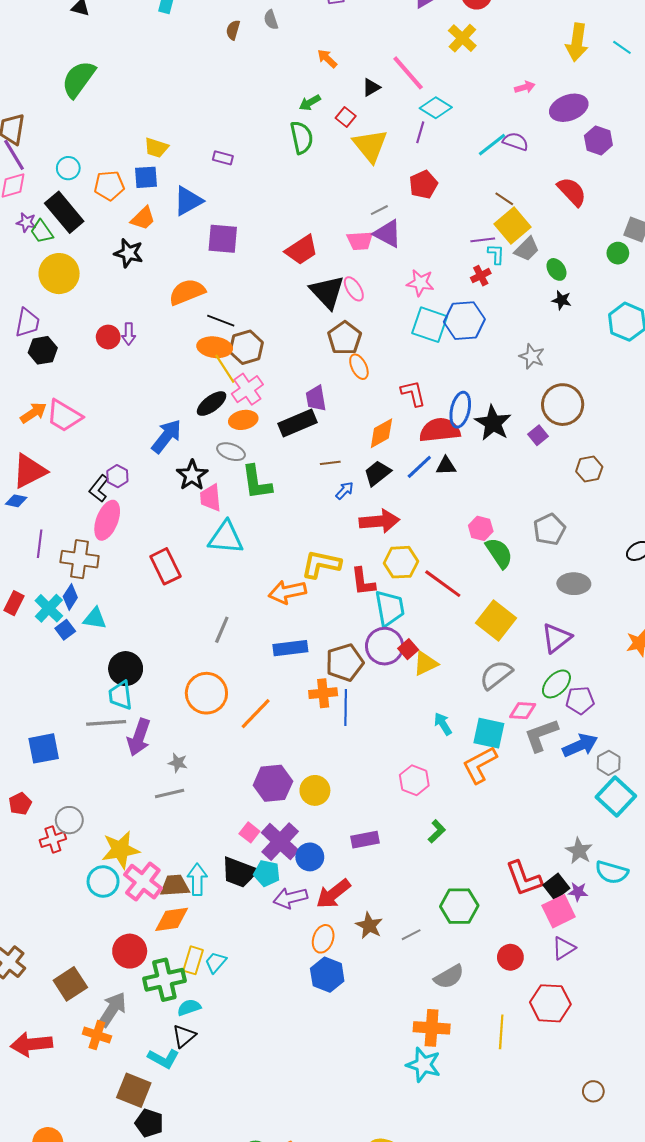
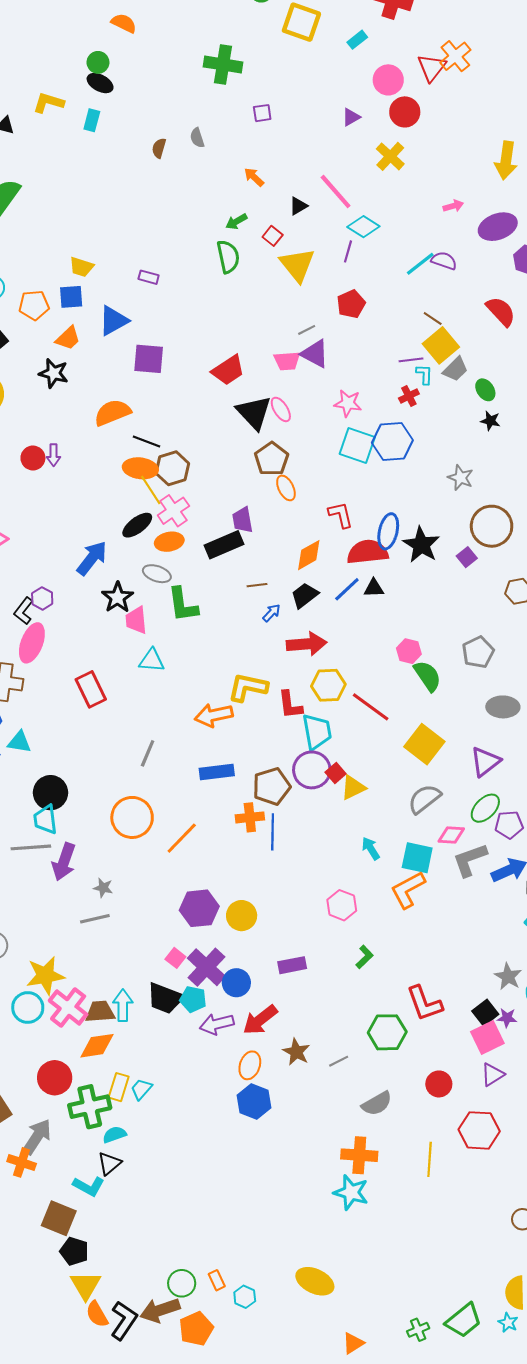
cyan triangle: (226, 538) -> (152, 660), size x0.7
red L-shape: (524, 878) -> (424, 1003), moved

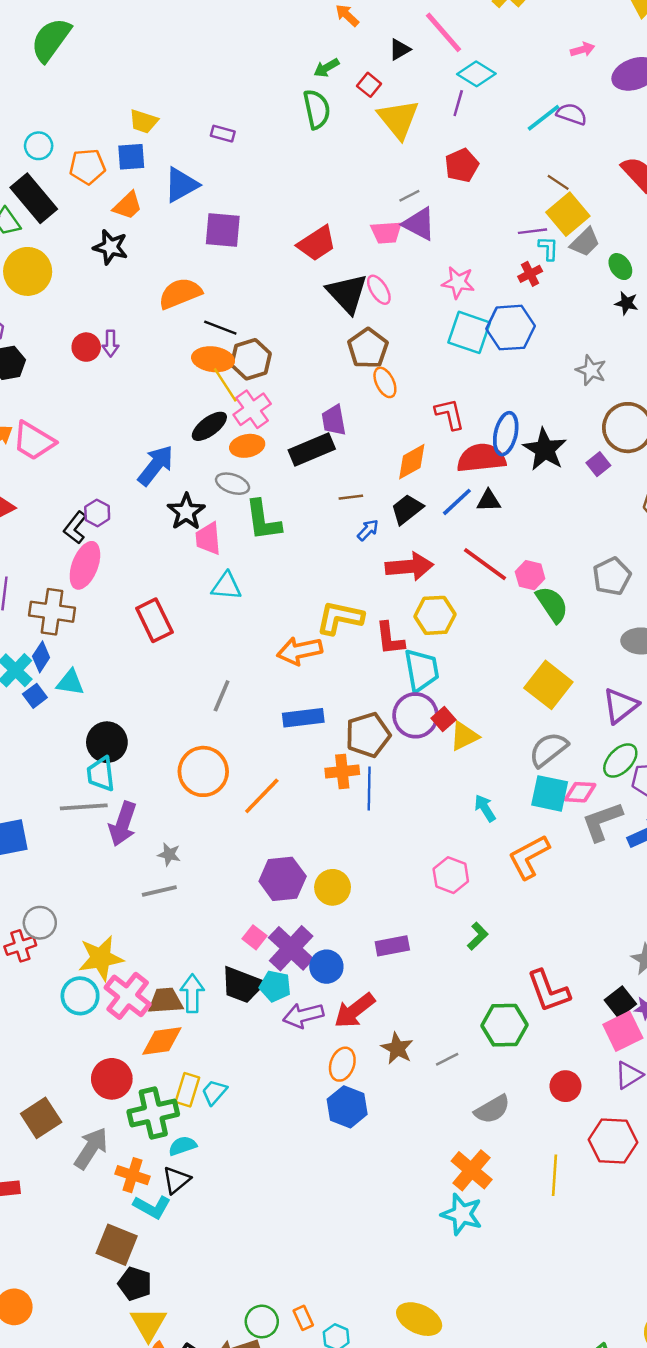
red line: (371, 707) -> (485, 564), moved
cyan square: (417, 858) -> (550, 793), moved
orange cross: (359, 1155) -> (472, 1170), turned 36
orange cross: (22, 1162) -> (133, 1175), moved

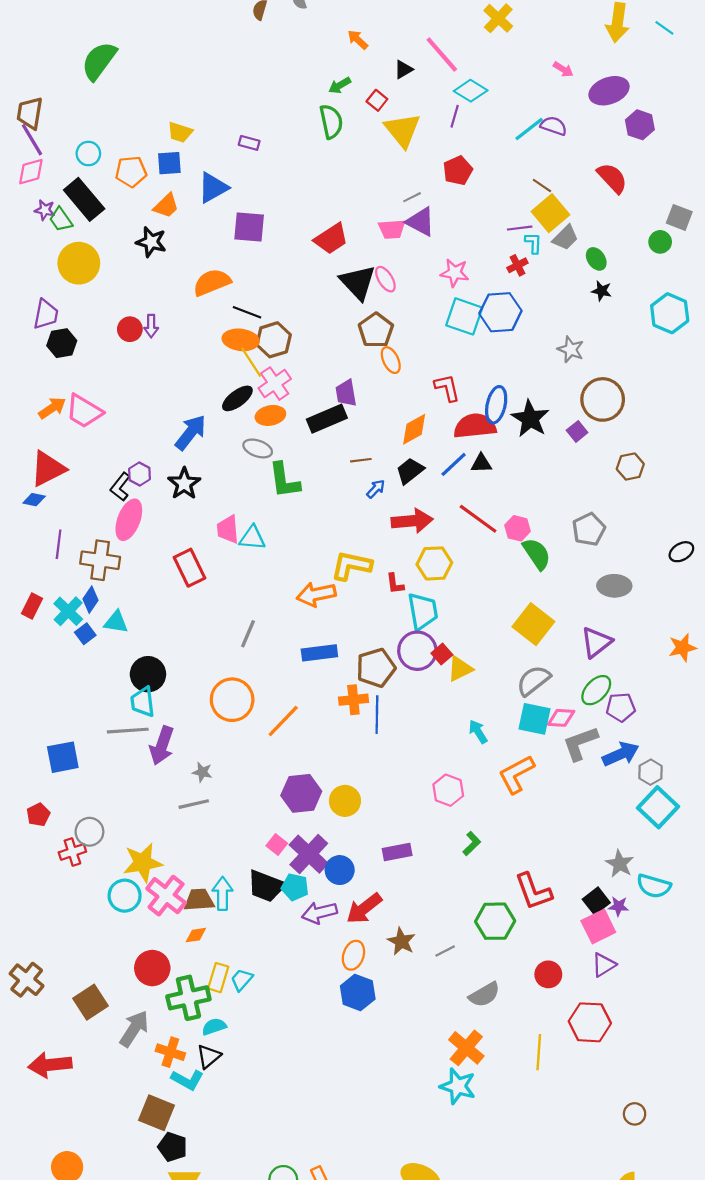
pink arrow: (583, 49) -> (563, 69), turned 48
black star: (186, 512) -> (184, 484), moved
pink trapezoid: (208, 539) -> (228, 529), moved
red L-shape: (390, 639) -> (395, 584), size x0.7
orange diamond: (162, 1041) -> (196, 935), size x0.6

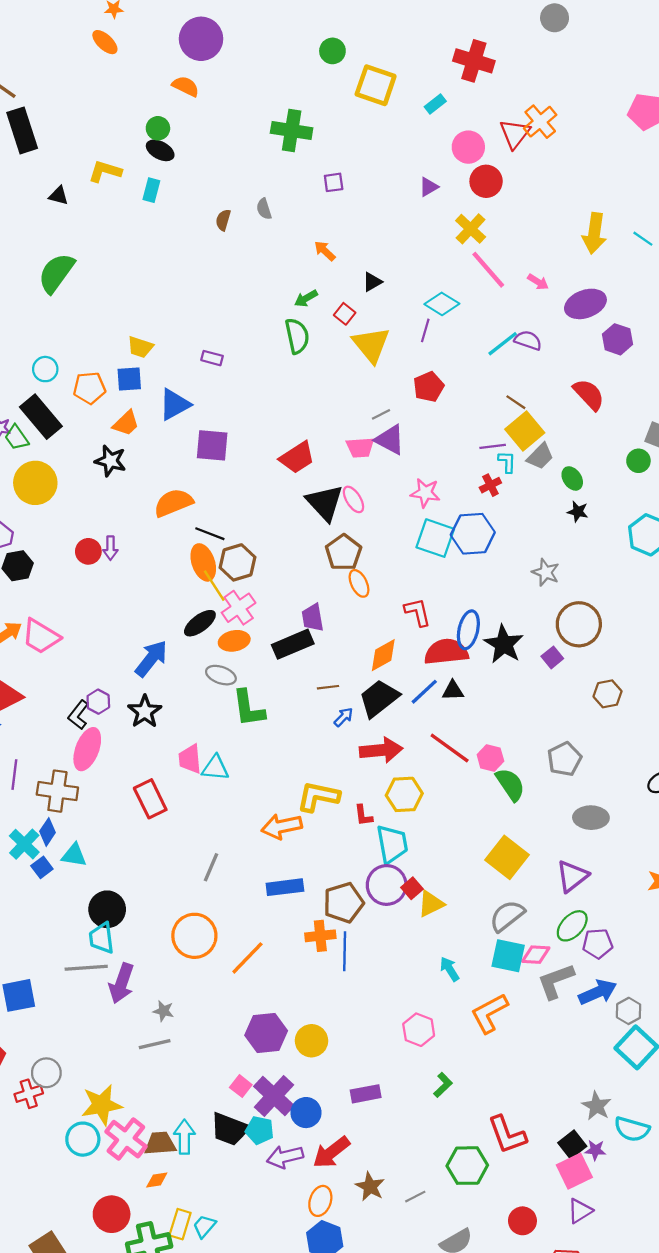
pink line: (442, 55) -> (488, 270), moved
orange ellipse: (241, 340) -> (203, 562), turned 64
black trapezoid: (410, 471) -> (379, 698), size x1.4

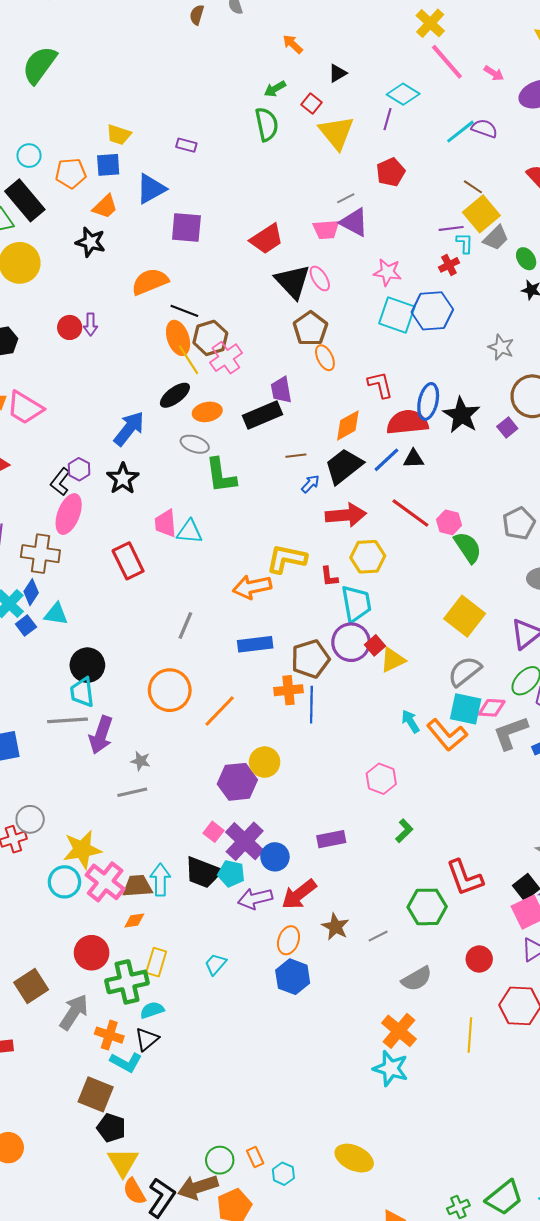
pink cross: (239, 608) -> (226, 358), moved
orange L-shape: (489, 1013) -> (447, 735), moved, turned -102
yellow circle: (311, 1041) -> (265, 762), moved
cyan trapezoid: (204, 1226) -> (216, 964), moved

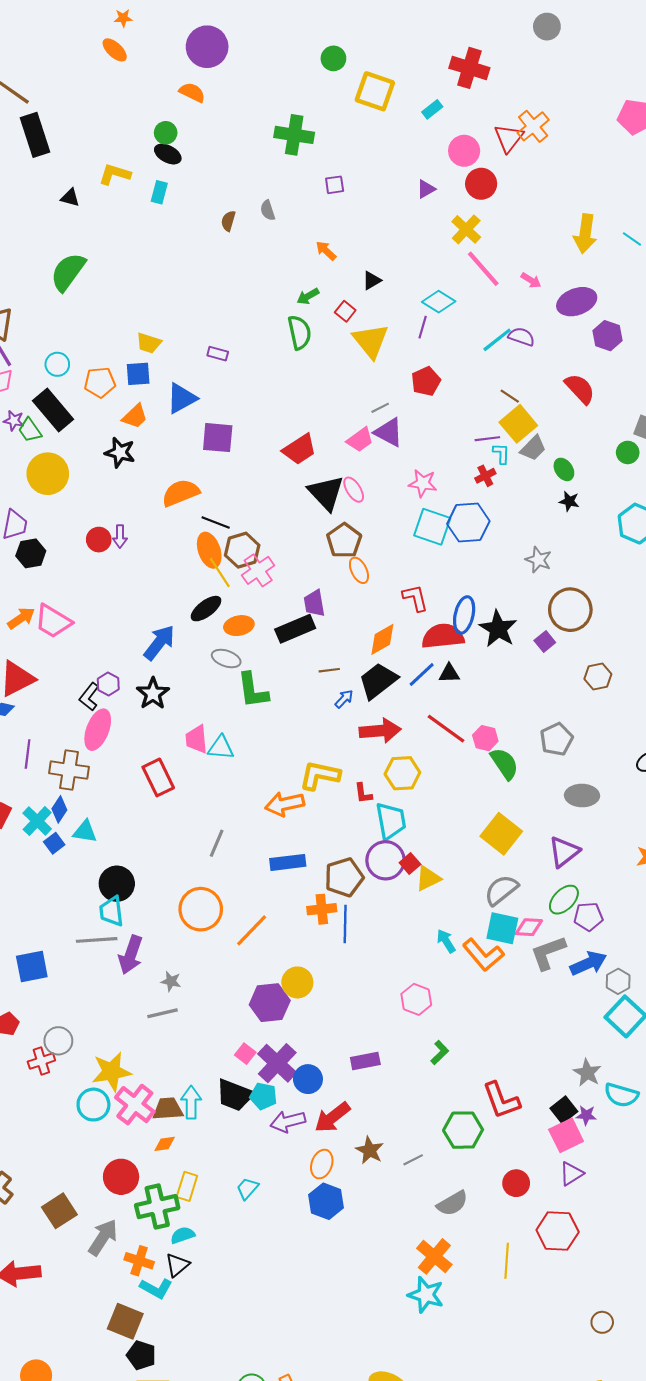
pink trapezoid: (326, 230) -> (360, 440), turned -32

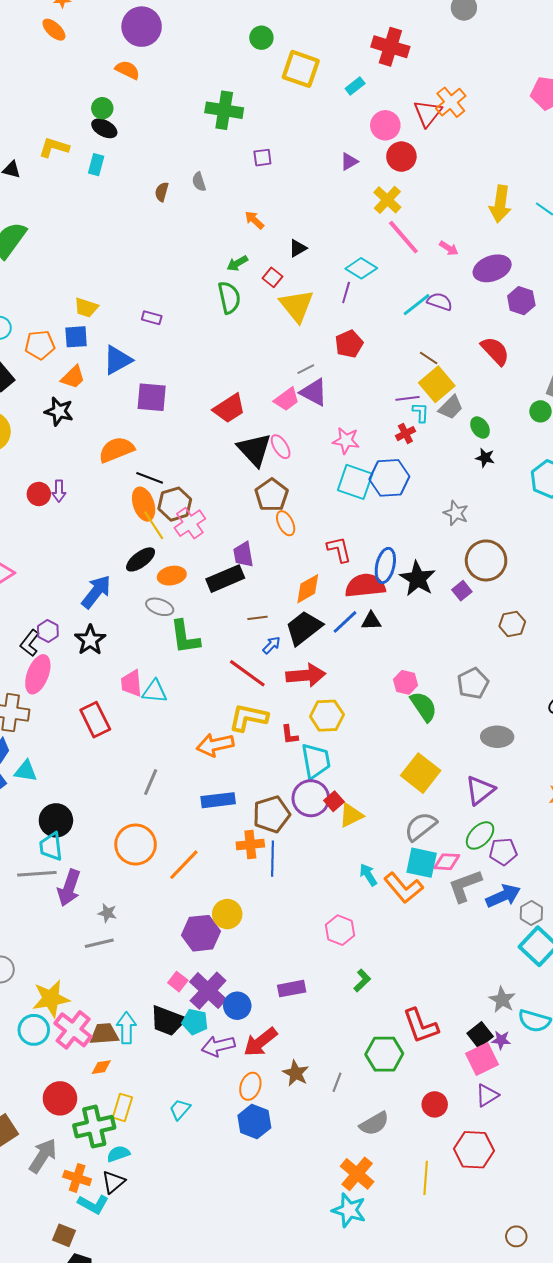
red line: (446, 729) -> (247, 673), moved
gray line: (413, 1160) -> (337, 1082), turned -42
brown square: (125, 1321) -> (64, 1235), size x0.7

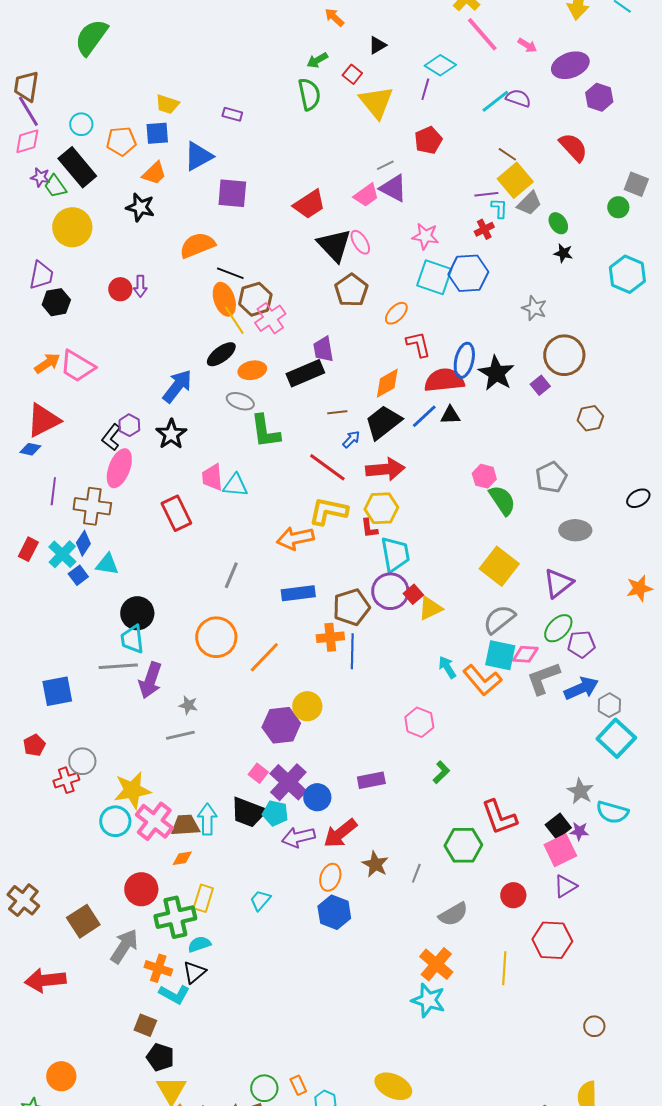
orange ellipse: (286, 523) -> (396, 313), moved, turned 70
yellow hexagon: (327, 716) -> (381, 508), moved

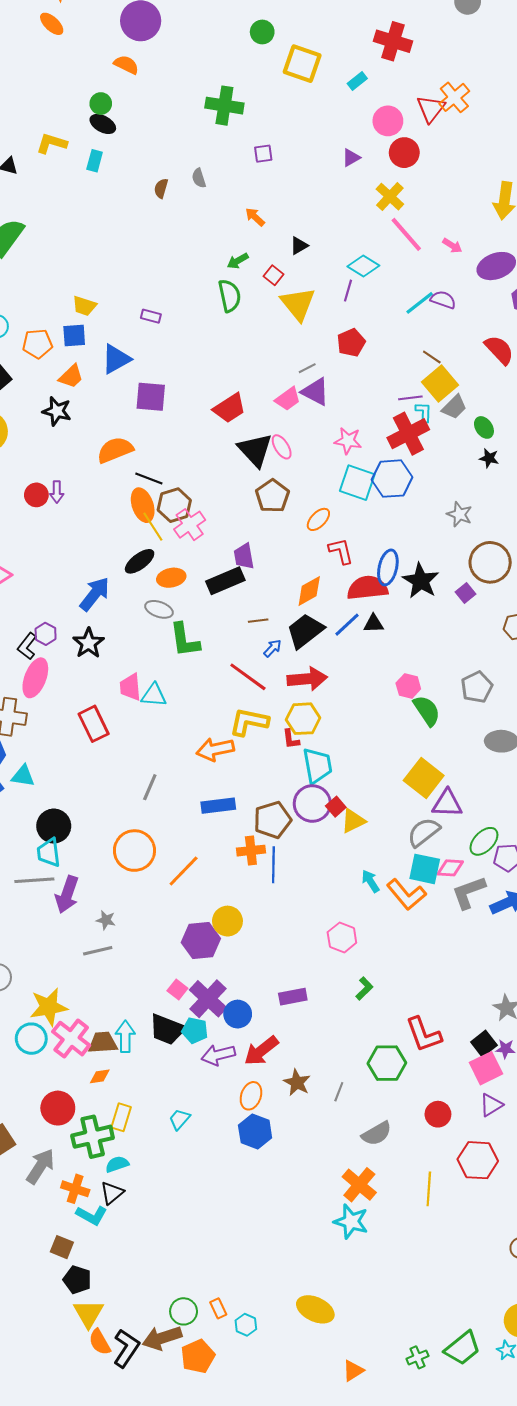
red cross: (484, 229) -> (408, 434), size x2.0
purple triangle: (558, 583) -> (447, 804), moved, turned 40

